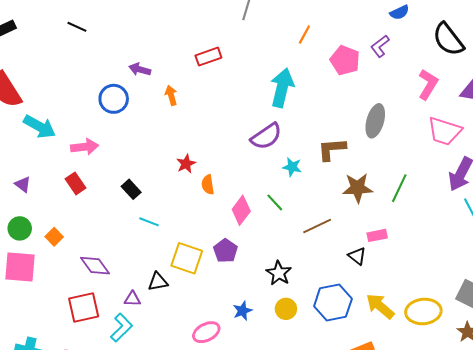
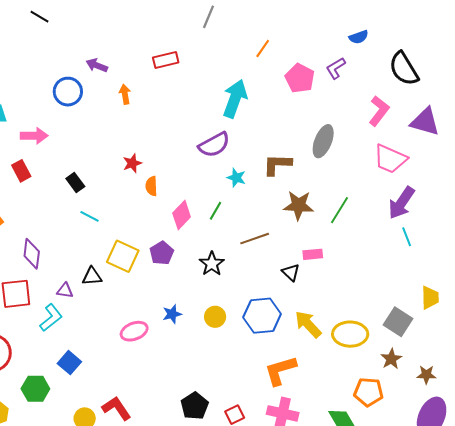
green line: (275, 202) -> (215, 211), turned 66
purple diamond: (95, 266) -> (32, 254), turned 36
black star: (279, 273) -> (212, 264), moved

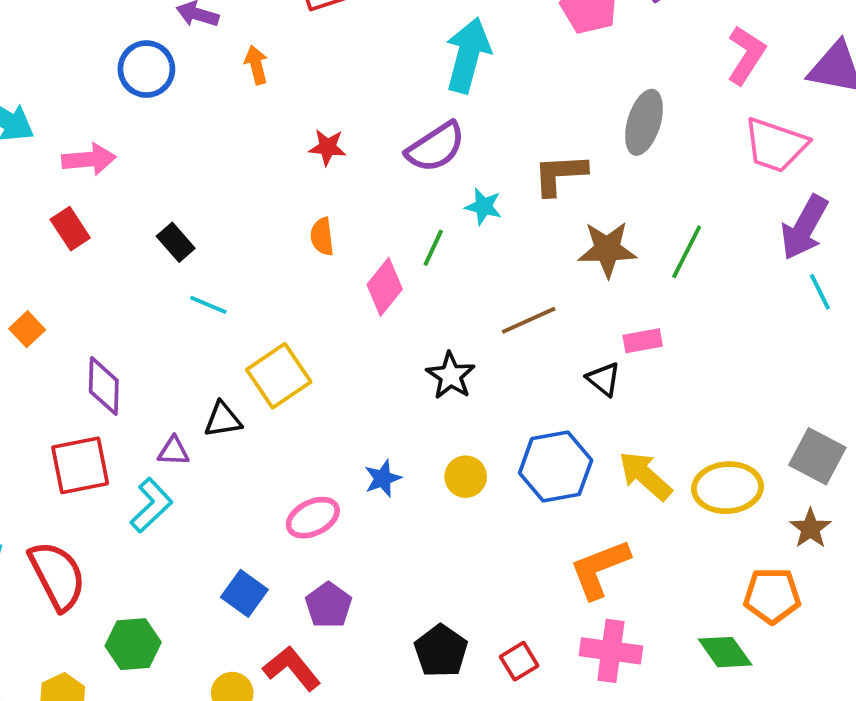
red star: (132, 163) -> (327, 147), moved, turned 30
green line: (215, 211) -> (433, 248), moved
purple pentagon: (162, 253) -> (329, 605), moved
yellow square: (123, 256) -> (279, 376), turned 36
blue square: (69, 363) -> (244, 593), moved

